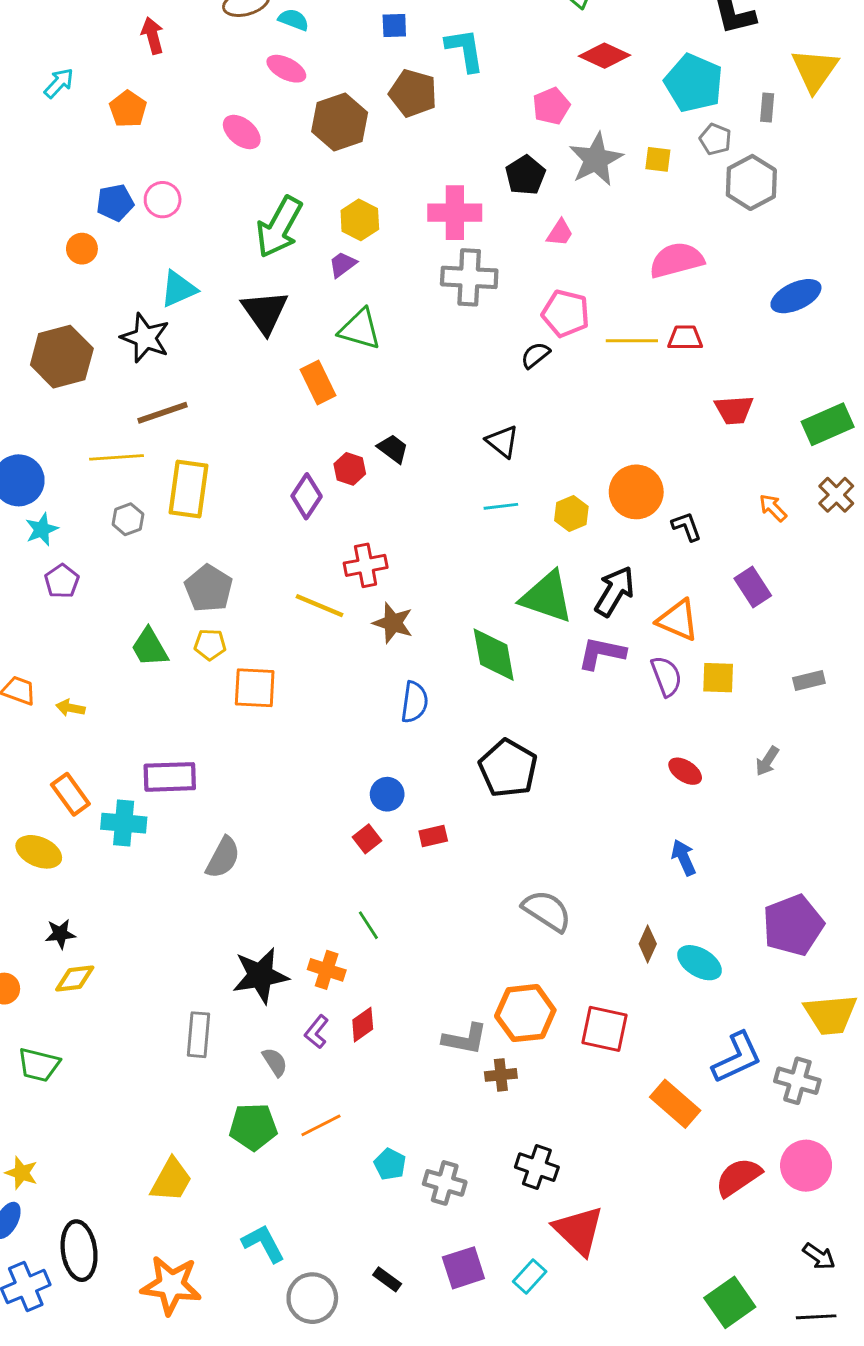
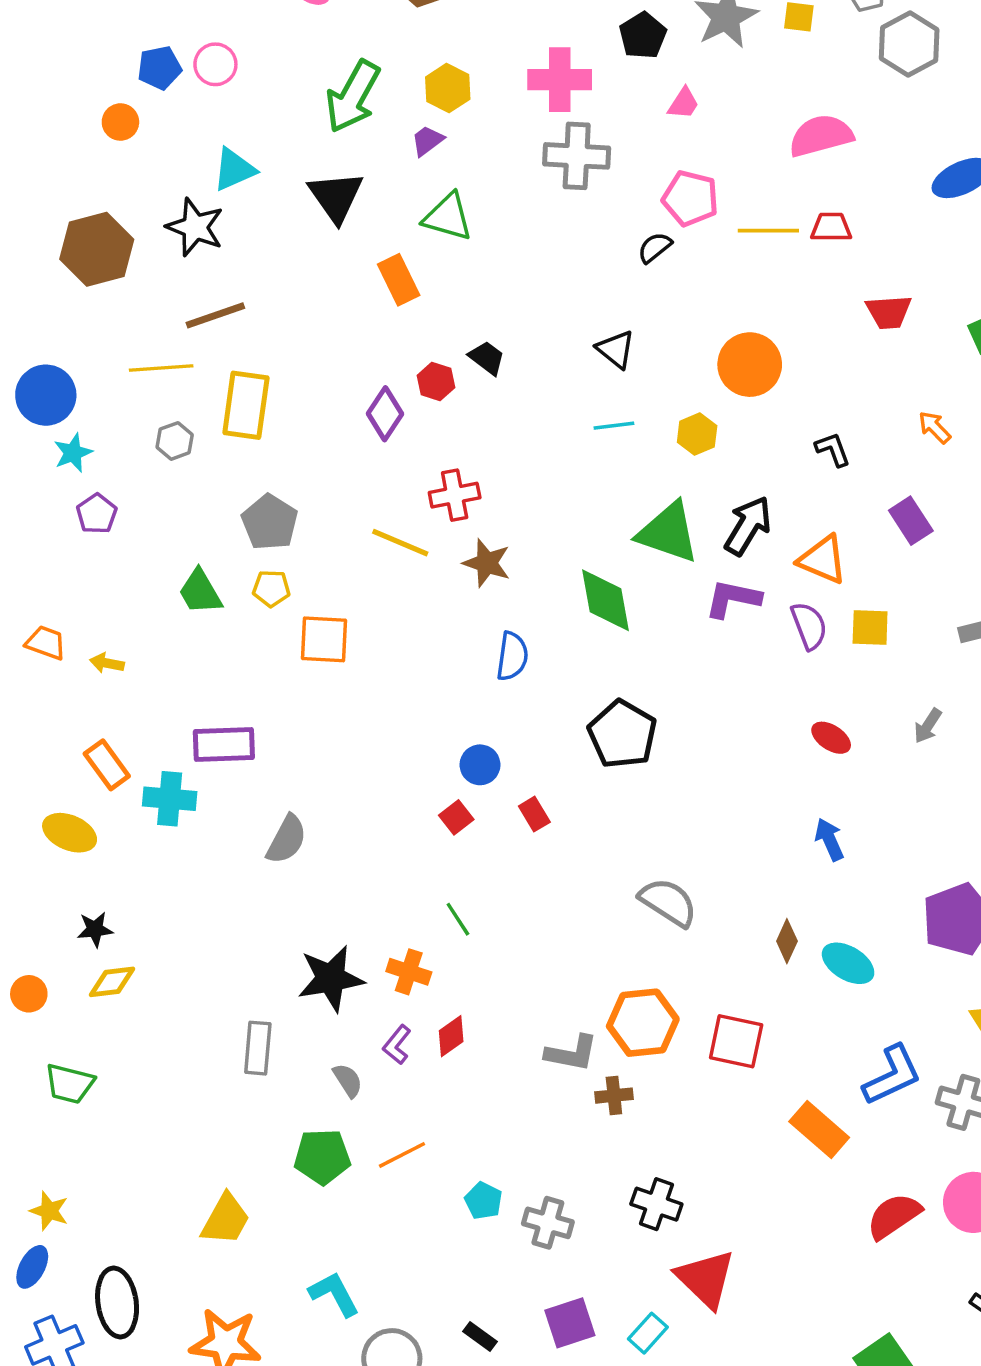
orange circle: (636, 492) -> (750, 365), moved
red rectangle: (433, 836) -> (534, 814), turned 72

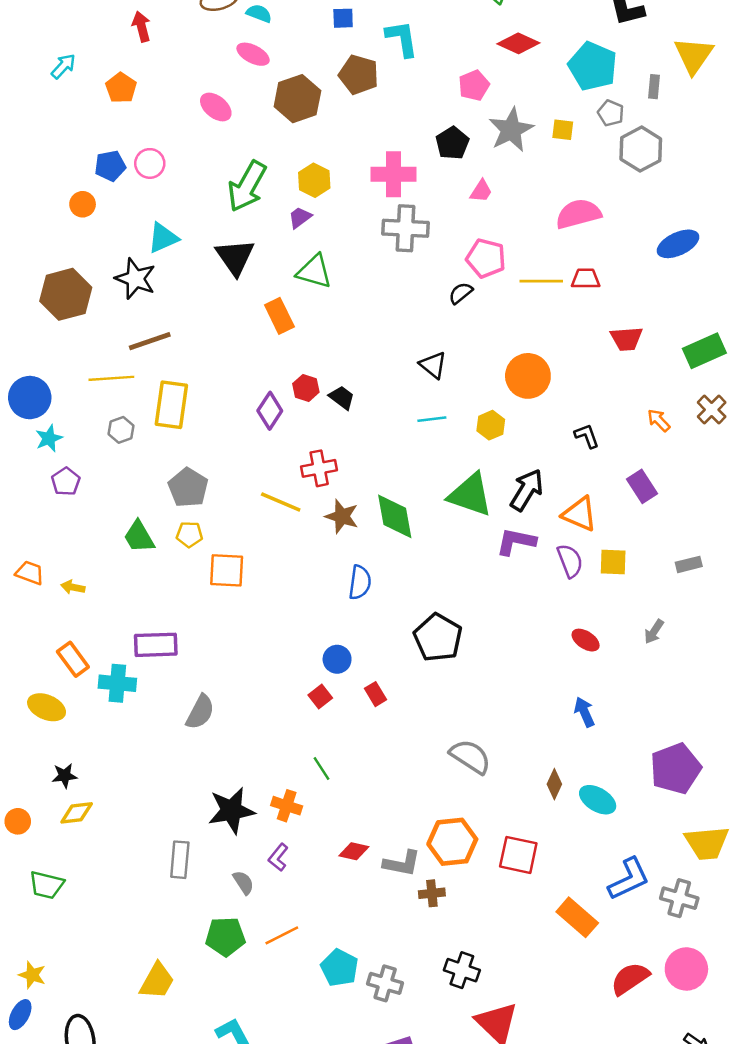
black trapezoid: (487, 358) -> (342, 398), moved
green diamond: (606, 600) -> (395, 516), moved
red diamond: (451, 1036) -> (354, 851), moved, turned 48
cyan pentagon: (483, 1201) -> (339, 968), size x1.4

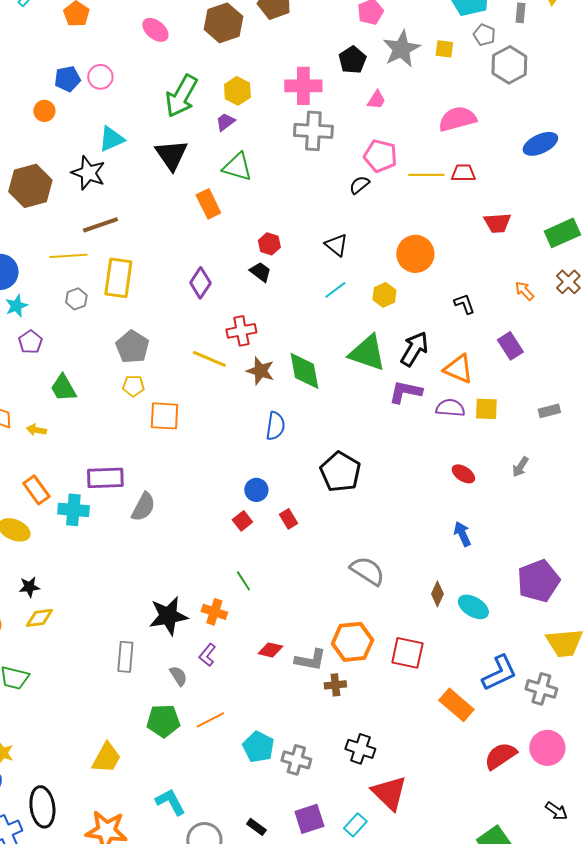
red hexagon: (306, 388) -> (269, 244), moved
cyan line: (432, 419) -> (335, 290), turned -30
green trapezoid: (139, 537) -> (63, 388), moved
purple semicircle: (570, 561) -> (450, 408), turned -64
gray semicircle: (200, 712) -> (143, 507), moved

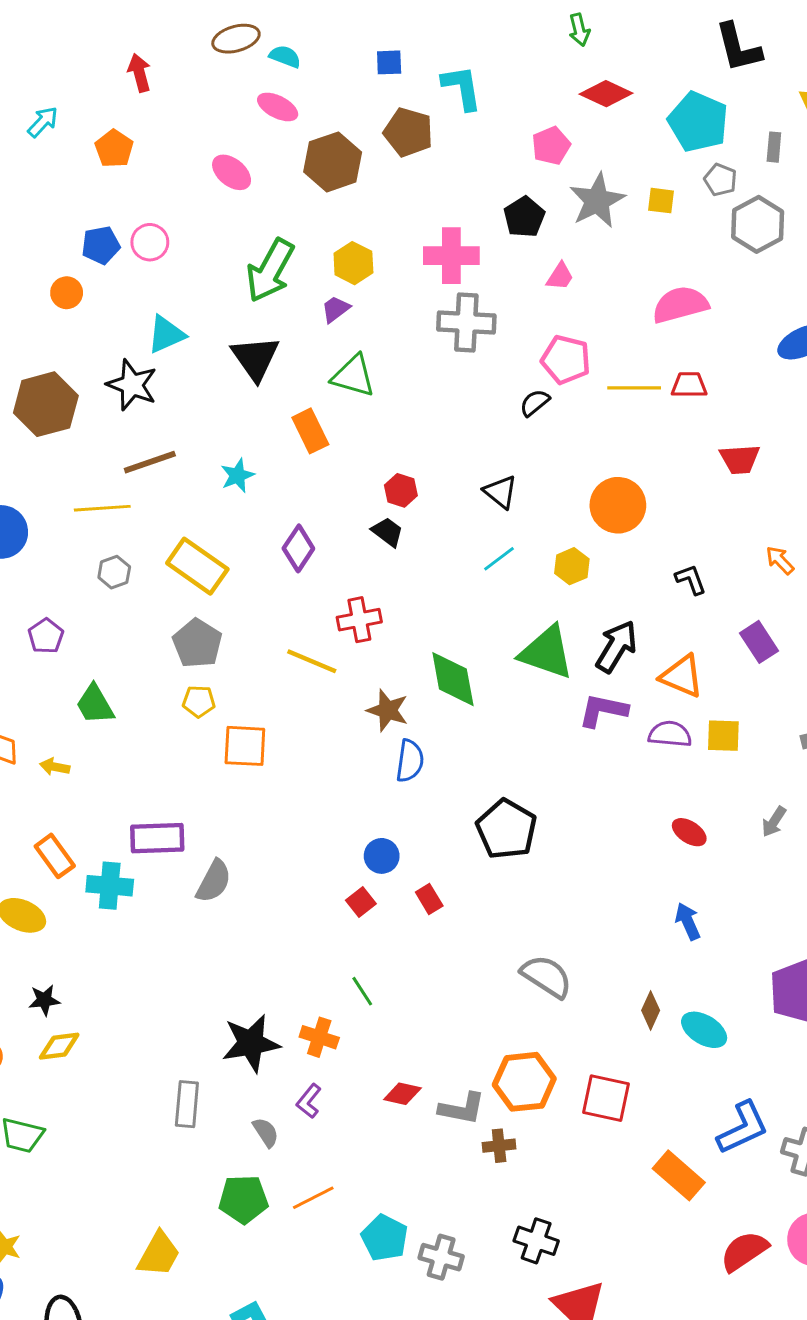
yellow rectangle: (118, 278) -> (197, 566), moved, turned -63
cyan star: (16, 306) -> (237, 476), moved
brown star: (260, 371) -> (388, 710), moved

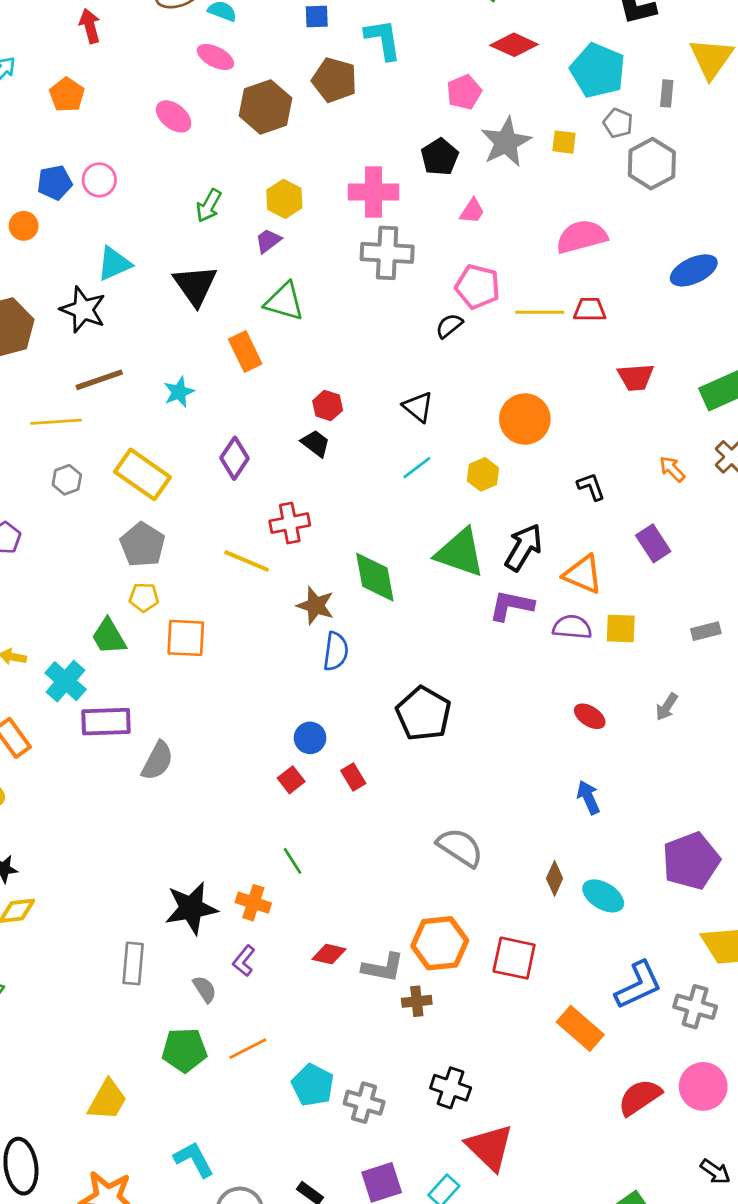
green arrow: (270, 270) -> (209, 206), size x0.6
green trapezoid: (95, 704) -> (109, 637), moved
cyan cross: (110, 886) -> (66, 681), moved, turned 36

